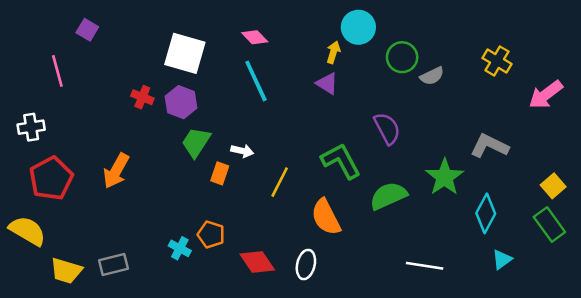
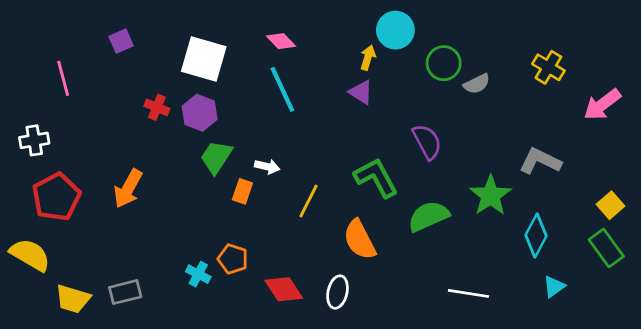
purple square: (87, 30) -> (121, 41), moved, turned 35

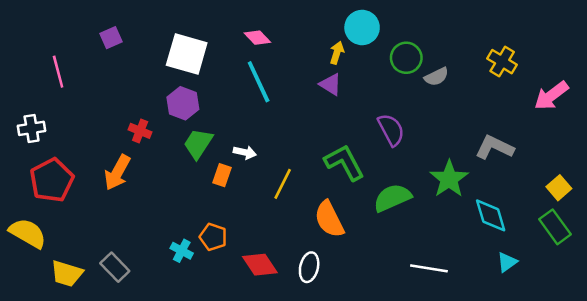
red cross: (157, 107) -> (140, 131), moved
cyan diamond: (536, 235) -> (491, 215), turned -45
gray rectangle: (125, 292) -> (115, 267), turned 60

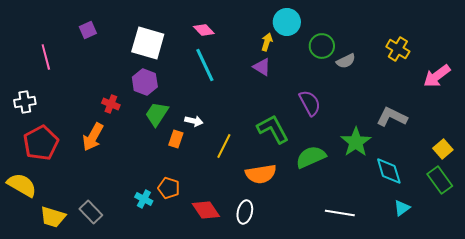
orange semicircle: (329, 219) -> (261, 174), turned -72

